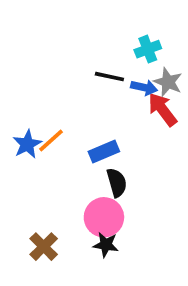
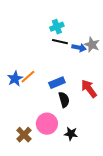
cyan cross: (148, 49) -> (57, 27), moved
red arrow: (162, 109) -> (89, 89), moved
pink circle: (104, 217) -> (47, 124), moved
black star: (106, 245) -> (71, 134), moved

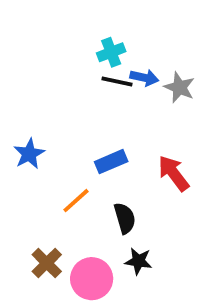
blue arrow: (79, 48) -> (144, 78), moved
orange line: (28, 77) -> (76, 201), moved
black semicircle: (64, 100) -> (125, 218), moved
pink circle: (47, 124) -> (92, 279), moved

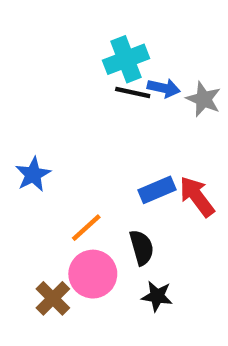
cyan cross: (111, 52) -> (126, 59), size x1.4
blue rectangle: (111, 162) -> (157, 190), moved
pink circle: (92, 279) -> (93, 274), moved

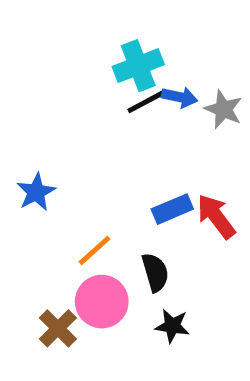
black line: (133, 92) -> (146, 102), turned -40

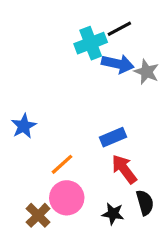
blue arrow: (180, 97) -> (118, 64), size x1.4
black line: (146, 102) -> (119, 29), moved
red arrow: (216, 216) -> (124, 169), moved
black semicircle: (155, 272) -> (145, 203), moved

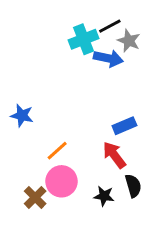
gray star: (147, 72) -> (129, 41), moved
blue star: (24, 126) -> (22, 115), turned -30
blue rectangle: (113, 137) -> (124, 126), moved

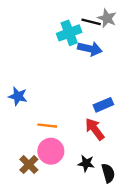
black line: (110, 26) -> (91, 22), turned 42
gray star: (129, 41) -> (107, 18), moved
orange line: (57, 151) -> (47, 126), turned 48
black semicircle: (133, 186) -> (108, 173), moved

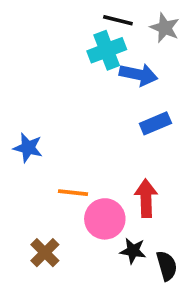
black line: (91, 22) -> (118, 20), moved
blue rectangle: (103, 105) -> (155, 123), moved
red arrow: (95, 129) -> (146, 198), turned 35
pink circle: (51, 151) -> (105, 219), moved

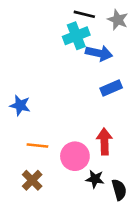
orange line: (73, 193) -> (37, 146), moved

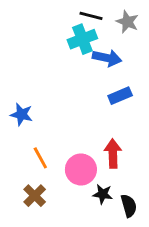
orange line: (37, 146) -> (40, 158), turned 55

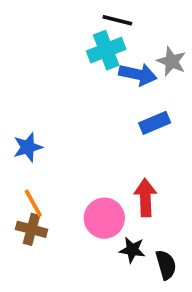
gray star: (127, 22) -> (171, 61), moved
blue star: (22, 114) -> (28, 147), turned -30
orange line: (40, 158) -> (33, 203), moved
brown cross: (35, 196) -> (31, 229), moved, turned -30

